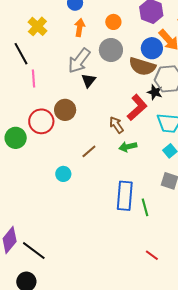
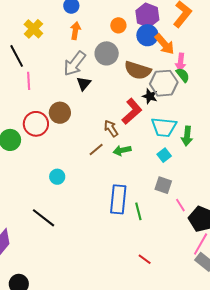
orange circle: (113, 22) -> (118, 25), moved
blue circle: (152, 48) -> (147, 35), moved
brown line: (89, 151) -> (96, 150), moved
black line: (34, 251) -> (43, 218), moved

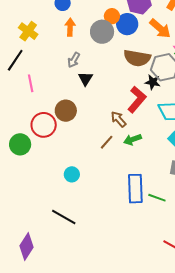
blue circle: (147, 35) -> (127, 24), moved
gray circle: (107, 53) -> (102, 32), moved
black line: (17, 56) -> (15, 60), turned 70
gray arrow: (75, 64) -> (74, 60), size x0.6
green line: (138, 211) -> (157, 198), turned -48

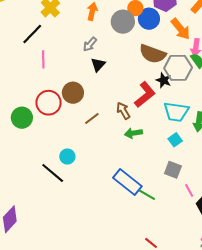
brown line: (107, 142) -> (92, 118), moved
blue rectangle: (135, 189) -> (127, 182), turned -60
black line: (64, 217) -> (53, 173), moved

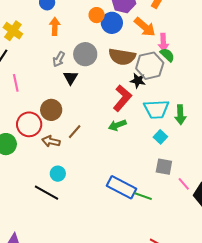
gray circle: (123, 22) -> (85, 54), moved
brown arrow: (123, 111) -> (51, 141), moved, turned -36
green arrow: (133, 133) -> (117, 125), moved

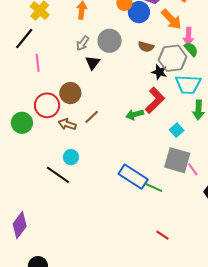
brown semicircle: (122, 57) -> (146, 47), size x0.6
red L-shape: (122, 98) -> (155, 100), moved
cyan trapezoid: (156, 109) -> (188, 84), moved
gray square: (164, 167) -> (177, 160), size x1.5
pink line: (184, 184) -> (193, 169), moved

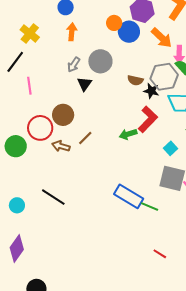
brown semicircle: (146, 47) -> (135, 80), moved
cyan circle: (71, 157) -> (17, 205), moved

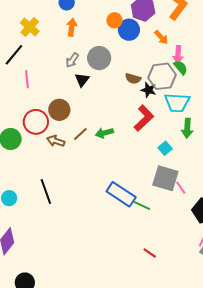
orange arrow: (162, 38) -> (161, 37), size x0.7
green arrow: (128, 134) -> (104, 133), moved
black line: (53, 197) -> (46, 191), turned 35

